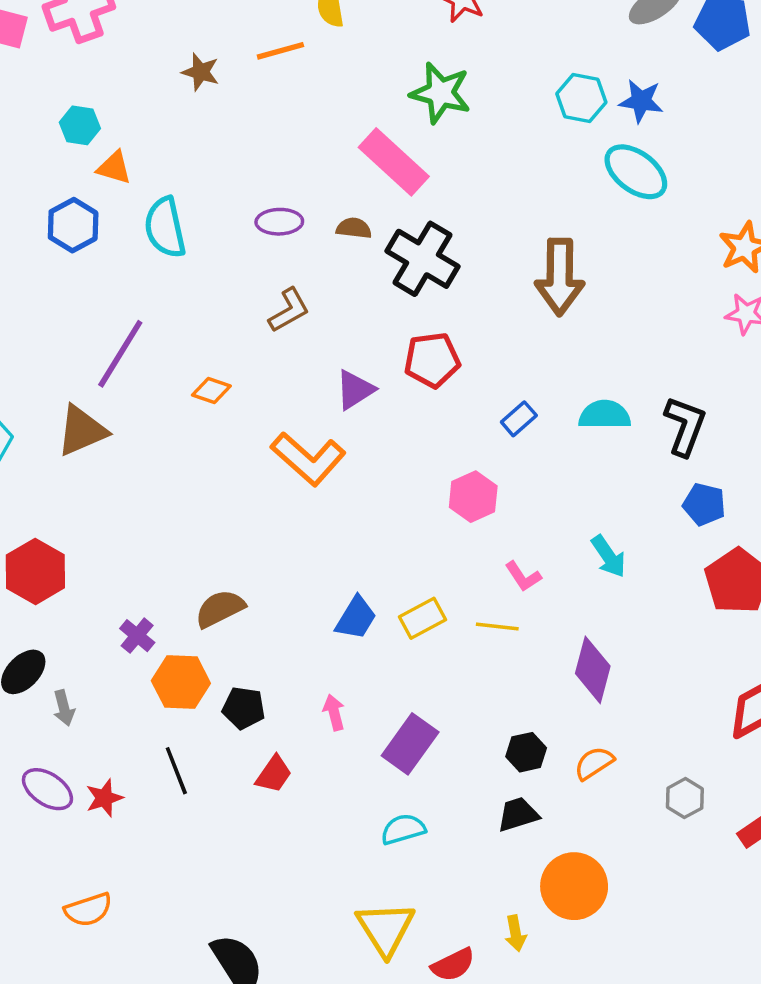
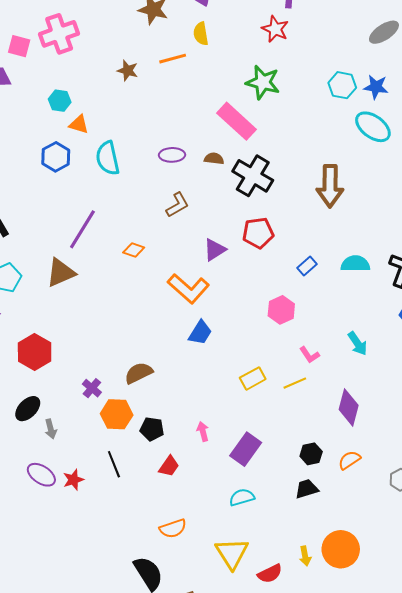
blue trapezoid: (356, 618) -> (200, 333), moved
yellow line: (497, 627) -> (295, 383), turned -30
orange circle: (574, 886) -> (341, 549), moved
orange semicircle: (88, 910) -> (173, 529), moved

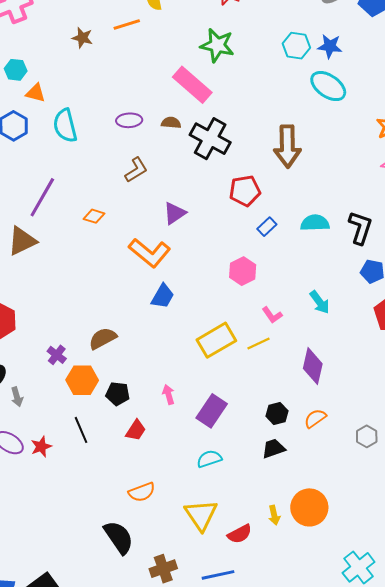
red pentagon: (258, 233) -> (245, 191), moved
yellow rectangle: (253, 378) -> (216, 340), size x1.5

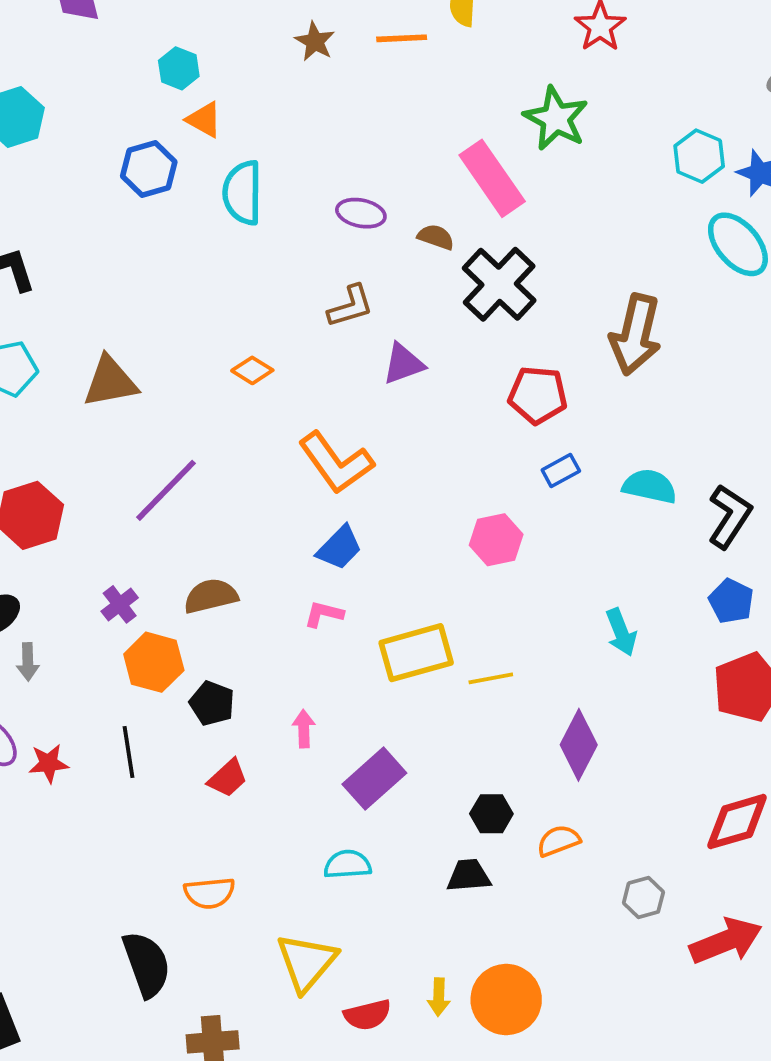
purple line: (42, 197) -> (166, 490), moved
purple triangle: (175, 213) -> (403, 364), moved
pink L-shape: (272, 315) -> (324, 614), moved, turned 125

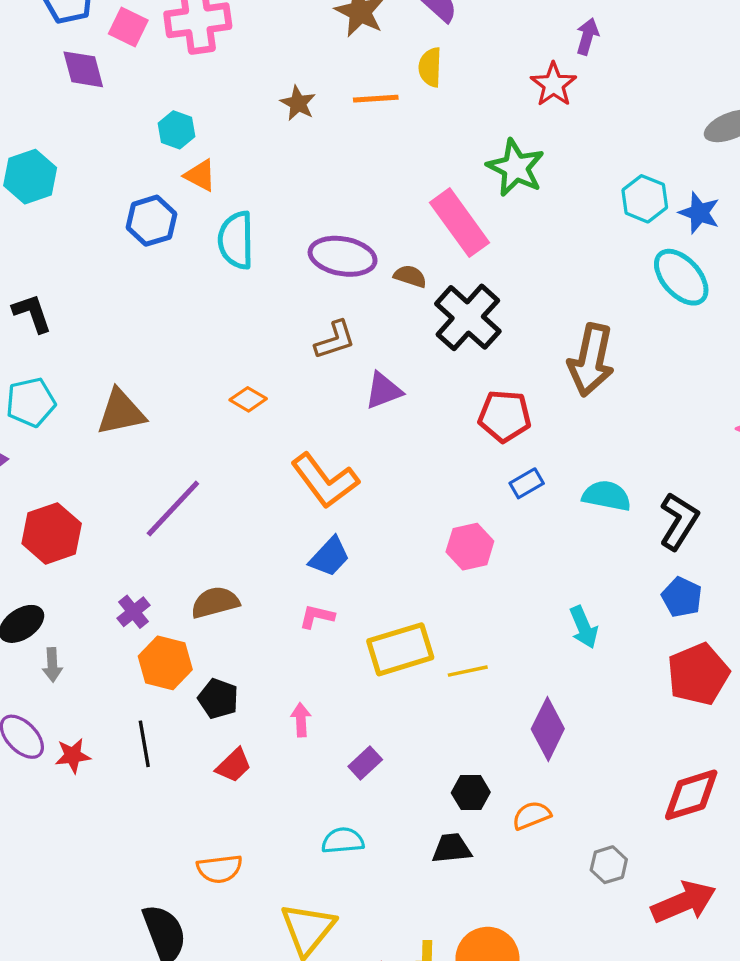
purple ellipse: (361, 213) -> (343, 256), size x1.5
purple rectangle: (374, 779) -> (365, 763), size x0.6

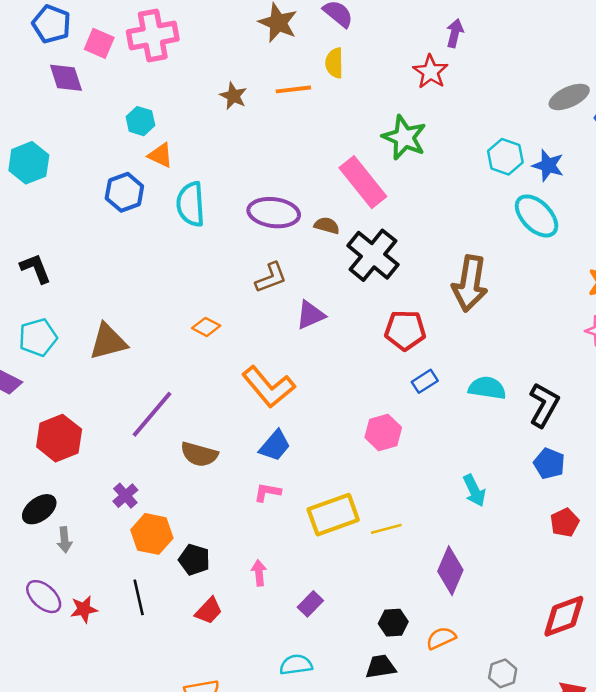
brown semicircle: (215, 602) -> (199, 454), moved, turned -147
red pentagon: (698, 674) -> (565, 522), size x0.6

